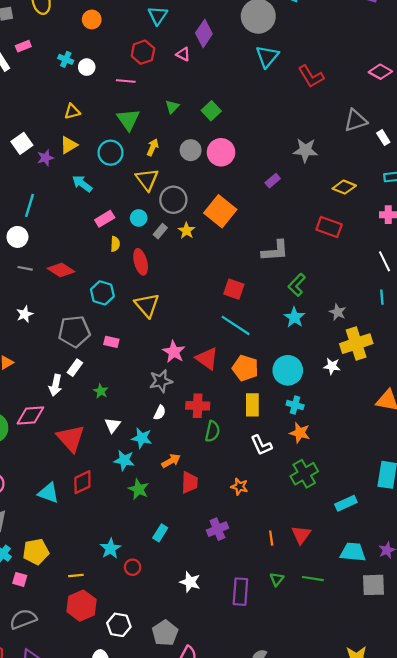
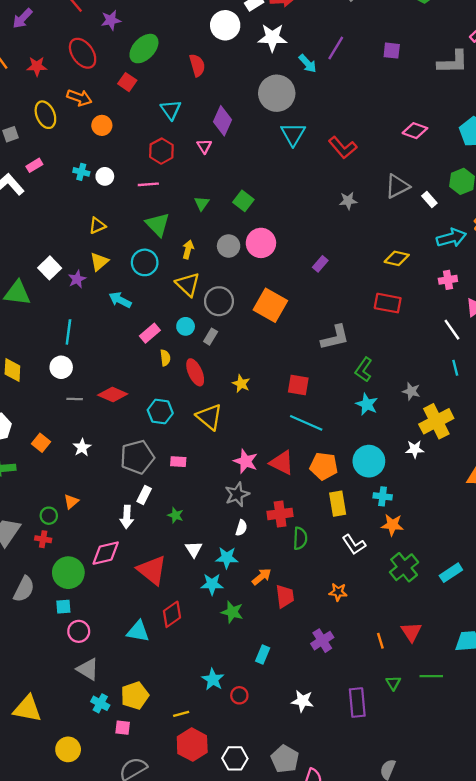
pink triangle: (183, 54) -> (204, 146), turned 40
gray star: (305, 150) -> (348, 201), moved, size x0.7
yellow star: (187, 231) -> (241, 384), moved
cyan rectangle: (346, 503) -> (451, 573), moved

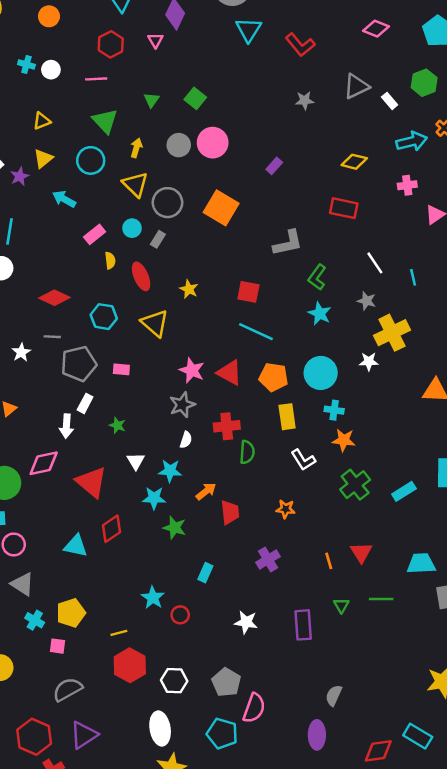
white line: (452, 330) -> (375, 263), moved
gray line: (75, 399) -> (52, 337), moved

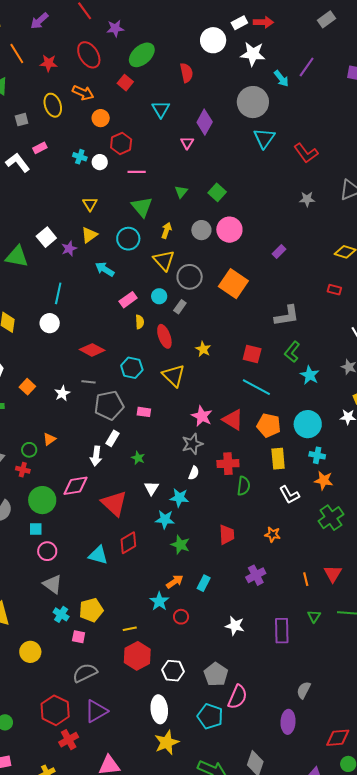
red hexagon: (111, 44) -> (121, 143), moved
yellow triangle: (42, 121) -> (90, 204), turned -42
red rectangle: (344, 208) -> (334, 290), size x0.6
green L-shape: (317, 277) -> (292, 352), moved
orange arrow: (206, 491) -> (175, 582), moved

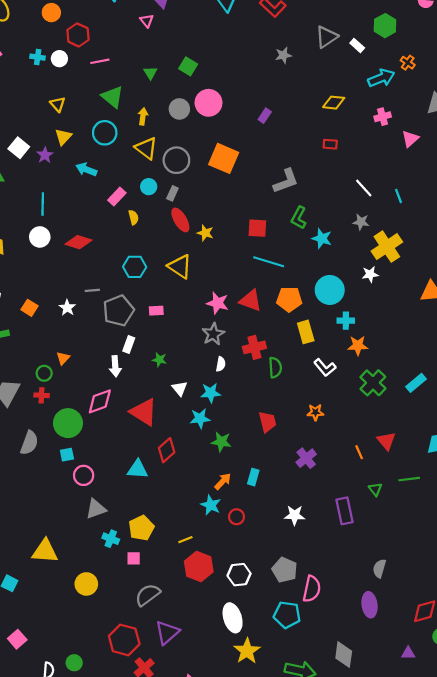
red ellipse: (164, 336) -> (180, 220), moved
red diamond: (92, 350) -> (78, 242), moved
gray triangle: (53, 584) -> (96, 509), turned -45

